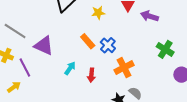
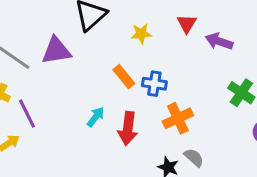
blue cross: (108, 45) -> (154, 84), turned -35
purple triangle: (44, 46) -> (56, 51), moved, turned -35
red arrow: (91, 75) -> (128, 128), size x1.5

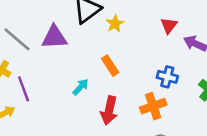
yellow star: (141, 34) -> (115, 24), moved, turned -30
blue cross: (154, 84) -> (167, 77), moved
cyan arrow: (96, 117) -> (81, 87), moved

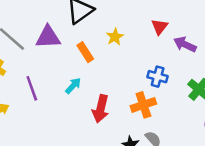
yellow star: (115, 24) -> (115, 37), moved
orange rectangle: (110, 66) -> (85, 52), moved
purple line: (24, 89) -> (32, 88), moved

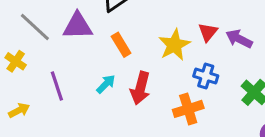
red triangle: (159, 27) -> (208, 32), moved
yellow star: (115, 37) -> (174, 45), moved, size x1.5
red arrow: (101, 109) -> (140, 88), moved

